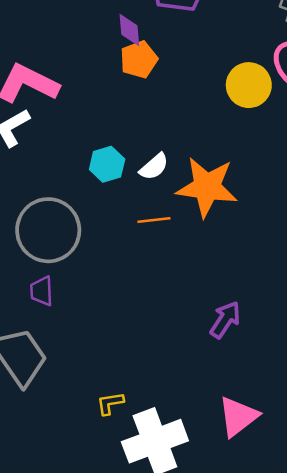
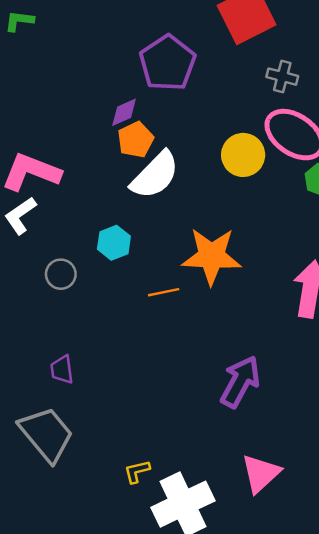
purple diamond: (129, 30) -> (124, 112), turned 76
white semicircle: (154, 167) -> (155, 175), moved, size x1.8
gray circle: (48, 230) -> (61, 274), moved, size x0.5
purple arrow: (225, 320) -> (240, 382), size x1.4

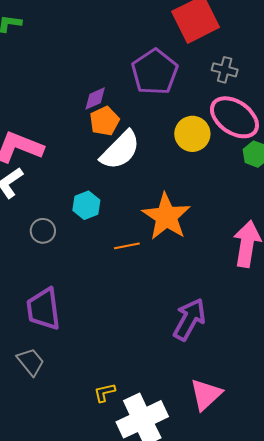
purple pentagon: (168, 63) -> (155, 72), moved
orange star: (212, 256) -> (166, 217), turned 30
purple trapezoid: (62, 370) -> (44, 309), size x1.8
gray trapezoid: (46, 434) -> (31, 362), size x0.6

